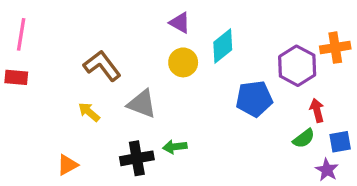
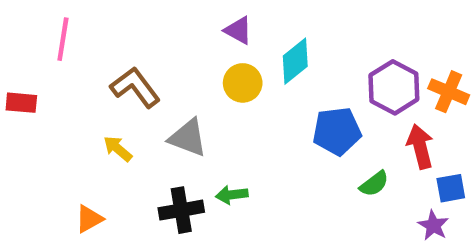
pink line: (21, 34) -> (63, 39), moved
orange cross: (335, 48) -> (449, 92), moved, turned 32
red arrow: (317, 110) -> (420, 147), size x1.4
green semicircle: (304, 138) -> (374, 184), moved

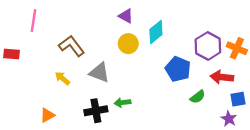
blue pentagon: (337, 131) -> (178, 69), turned 30
red arrow: (420, 147) -> (222, 77), turned -70

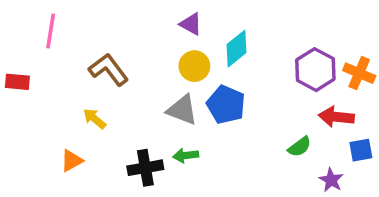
blue pentagon: (178, 69) -> (226, 105), moved
gray triangle: (99, 73) -> (182, 110), moved
orange triangle: (47, 115) -> (72, 161), moved
purple star: (229, 119) -> (331, 180), moved

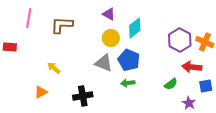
brown L-shape: (109, 70) -> (62, 25), moved, turned -50
green arrow: (186, 155) -> (128, 83), moved

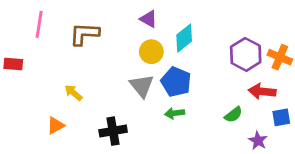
gray triangle: (104, 63) -> (142, 86), turned 30

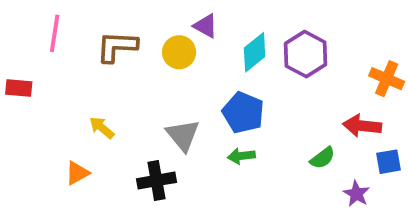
yellow circle: (151, 52) -> (179, 52), moved
purple hexagon: (246, 54) -> (305, 54), moved
gray triangle: (142, 86) -> (183, 135), moved

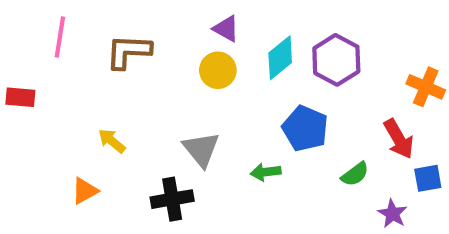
yellow circle: (179, 52) -> (218, 70), moved
blue pentagon: (243, 113) -> (305, 128), moved
red arrow: (362, 126) -> (399, 139), turned -126

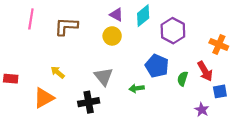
cyan diamond: (280, 58) -> (143, 16), moved
red rectangle: (20, 97) -> (11, 79), moved
green semicircle: (355, 174) -> (183, 79), moved, turned 144
orange triangle: (85, 191) -> (44, 98), size x1.5

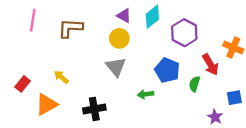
red arrow: (205, 71) -> (210, 65), moved
gray triangle: (104, 77) -> (116, 67), moved
red rectangle: (11, 79) -> (23, 84), moved, turned -56

